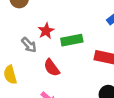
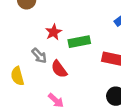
gray arrow: (29, 45) -> (39, 56), moved

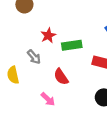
red semicircle: (59, 69) -> (61, 77), moved

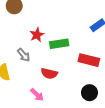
red semicircle: (61, 77) -> (49, 73), turned -42

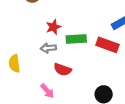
gray arrow: (24, 55) -> (48, 48), moved, turned 120
red rectangle: (89, 60) -> (107, 45), moved

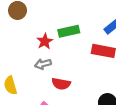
green rectangle: (76, 39) -> (69, 31), moved

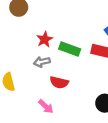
green rectangle: (69, 31) -> (70, 49), moved, turned 30

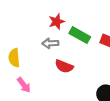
pink arrow: (46, 106) -> (24, 85), moved

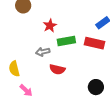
red star: (57, 22) -> (50, 26), moved
green rectangle: (80, 35) -> (66, 41), turned -30

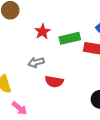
green rectangle: (66, 41) -> (70, 38), moved

